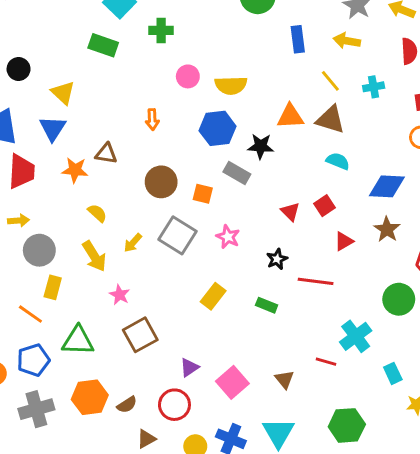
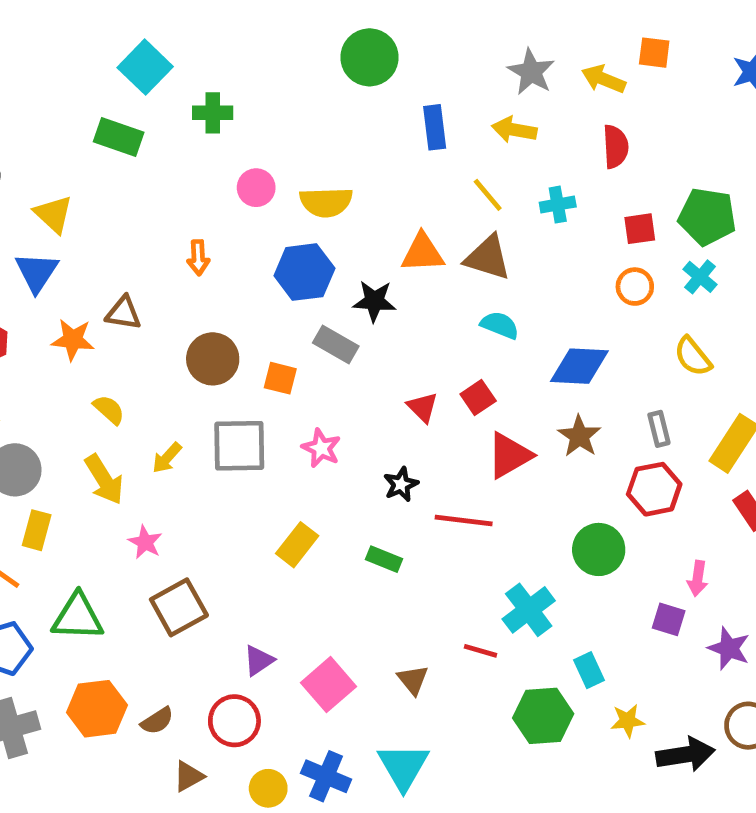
gray square: (177, 235) -> (239, 446), turned -33
red triangle: (344, 241) -> (509, 455), size x1.5
green hexagon: (347, 425) -> (543, 716), moved

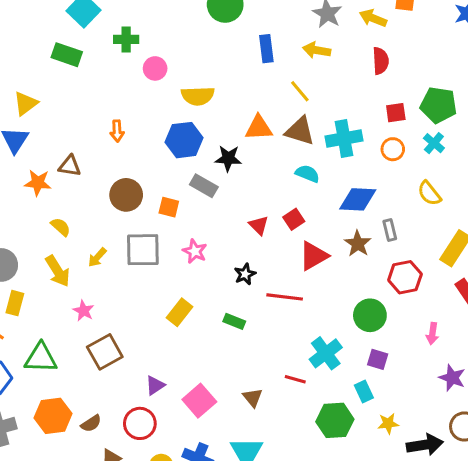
pink circle: (256, 188) -> (155, 68), moved
cyan cross: (558, 205) -> (344, 139), moved, size x1.6
yellow triangle: (53, 214) -> (26, 103), turned 40
gray rectangle: (659, 429) -> (390, 230), moved
purple square: (669, 619) -> (378, 359), moved

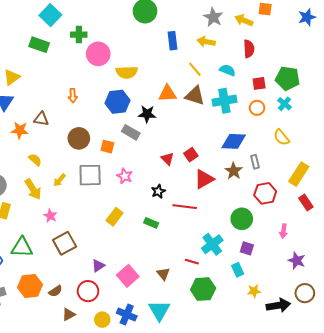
pink circle: (155, 68) -> (98, 54), size x1.5
cyan semicircle: (307, 174) -> (227, 70), moved
green hexagon: (335, 420) -> (203, 289), moved

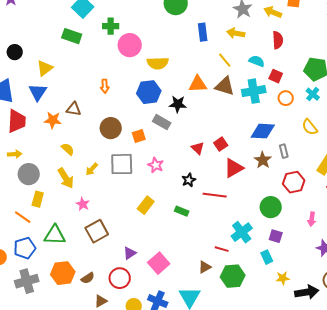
red square: (259, 83) -> (276, 76), moved, turned 32
orange square: (107, 147) -> (139, 136), turned -32
brown triangle: (163, 274) -> (205, 267), moved, turned 40

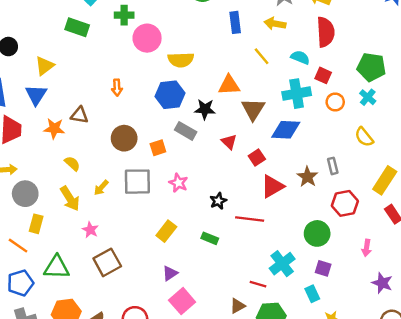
red semicircle: (278, 40) -> (326, 32), size x1.4
brown triangle: (225, 86) -> (253, 109), moved, turned 45
blue diamond: (263, 131) -> (286, 130), moved
red triangle: (198, 148) -> (229, 142), moved
purple triangle: (130, 253) -> (170, 273), moved

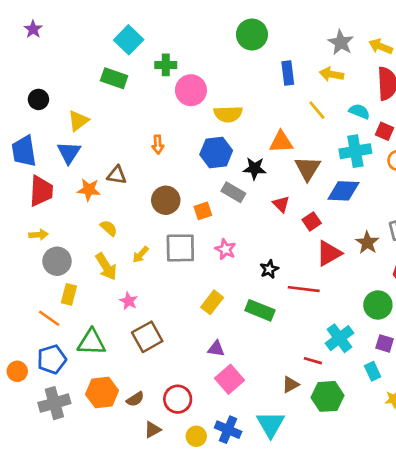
green rectangle: (210, 238) -> (260, 310), size x1.5
purple triangle: (170, 273) -> (216, 349), turned 42

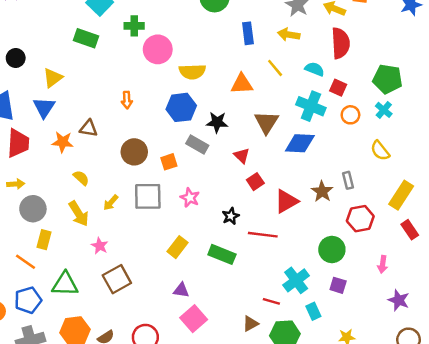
orange triangle: (281, 142) -> (242, 84), moved
cyan cross: (355, 151) -> (311, 106), turned 32
red square: (312, 221) -> (255, 182), moved
cyan rectangle: (373, 371) -> (313, 311), moved

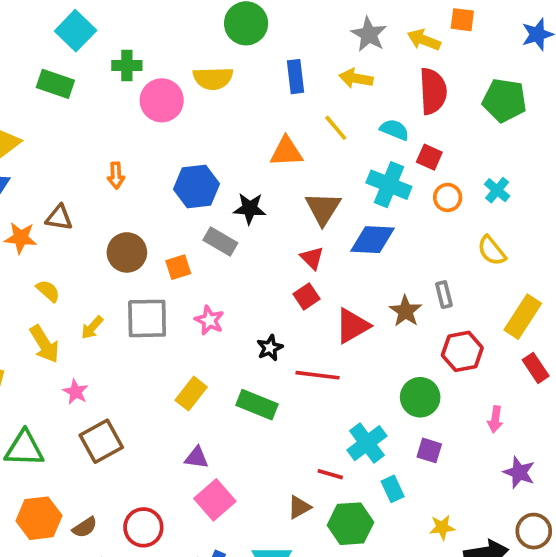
yellow semicircle: (192, 72) -> (213, 78), moved
green pentagon: (388, 79) -> (504, 100), moved
red triangle: (242, 156) -> (312, 258), moved

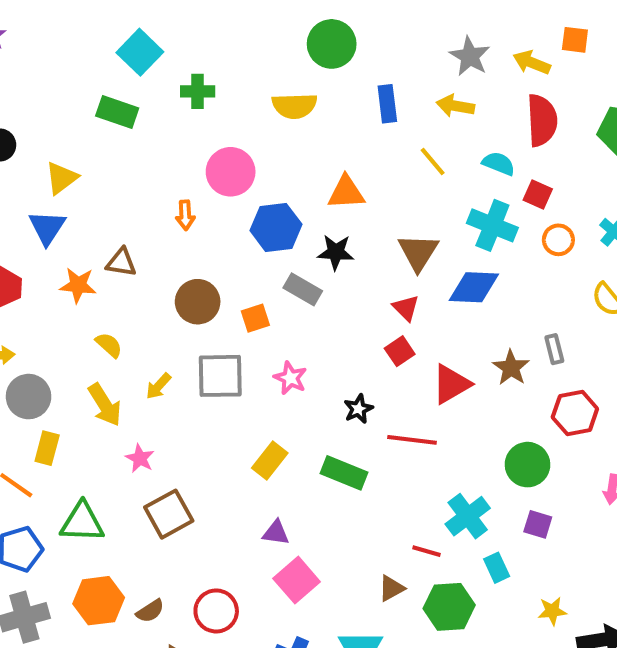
pink circle: (162, 100) -> (231, 172), moved
orange triangle: (286, 152) -> (346, 192), moved

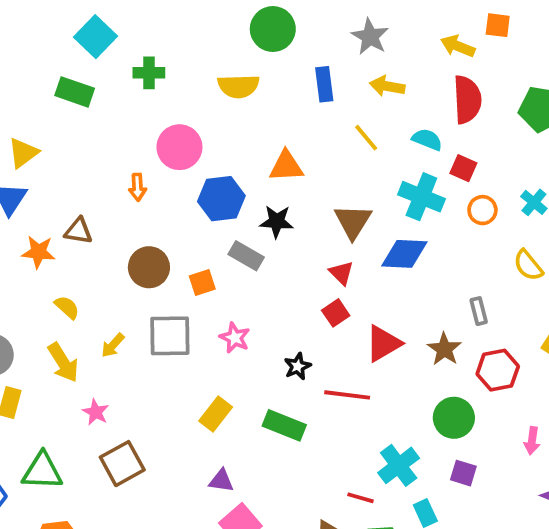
gray star: (470, 56) -> (370, 37), moved
brown star: (511, 368) -> (444, 349), moved

